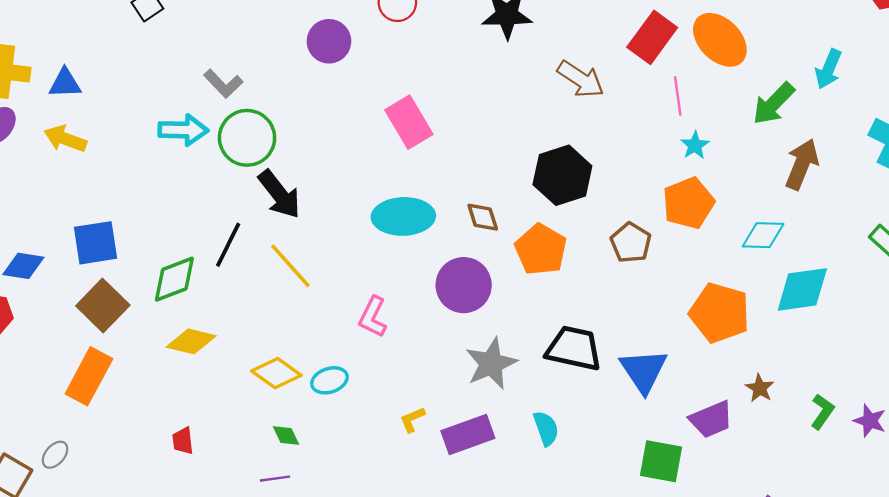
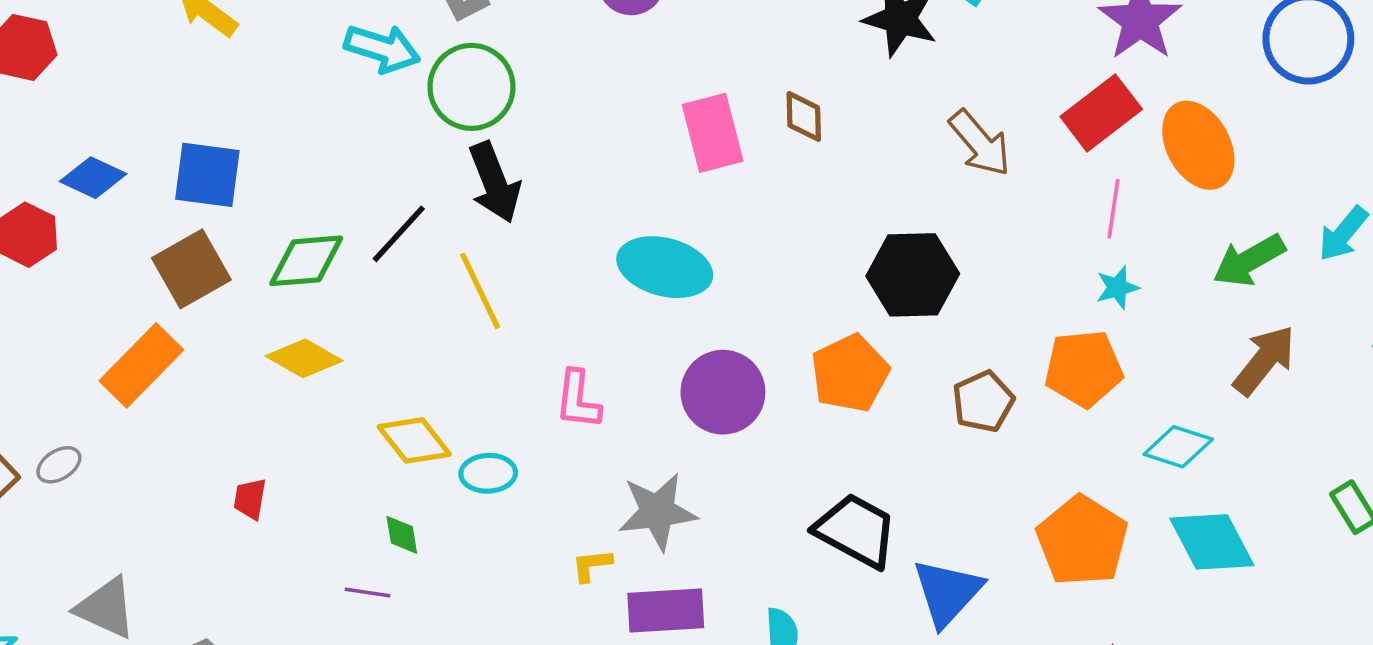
brown diamond: (483, 217) -> (804, 116), moved
cyan diamond: (802, 289) -> (1212, 542), turned 54
pink L-shape: (373, 317) -> (578, 400), turned -36
gray star: (491, 364) -> (657, 512), moved

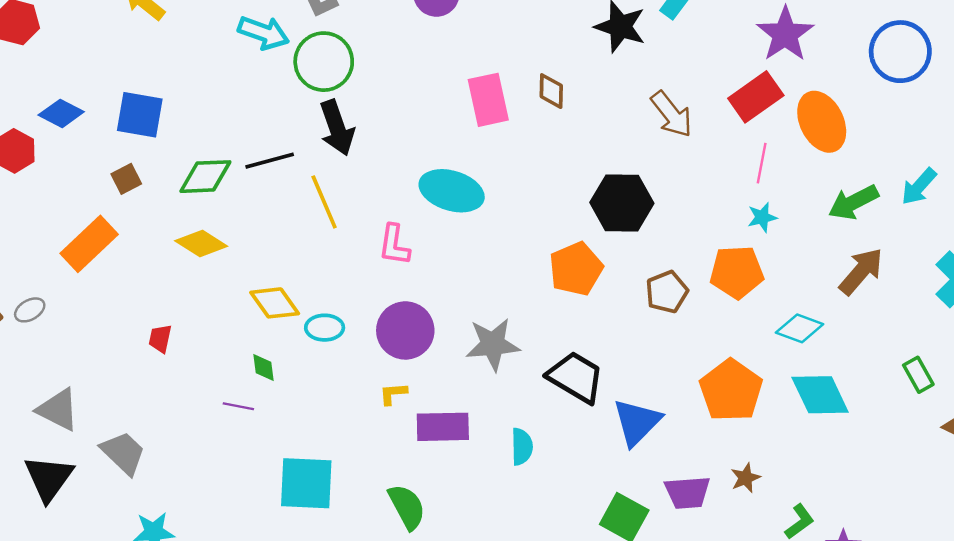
black line: (399, 234) -> (270, 161), turned 30
brown square: (191, 269) -> (126, 179), size x0.6
purple circle: (723, 392) -> (405, 330), moved
pink L-shape: (578, 400) -> (394, 245), moved
gray star: (657, 512) -> (493, 344), moved

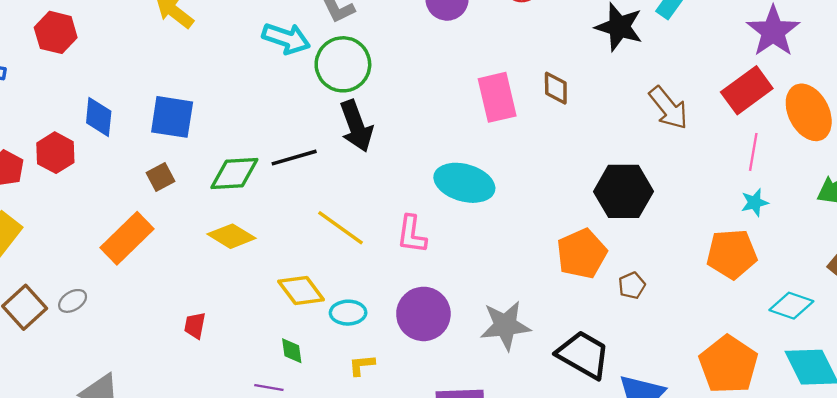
blue diamond: (61, 113) -> (99, 117), turned 69
yellow line: (324, 202) -> (341, 228), moved, turned -30
brown pentagon: (667, 292) -> (632, 285), moved, size x0.7
yellow L-shape: (393, 394) -> (362, 365), moved

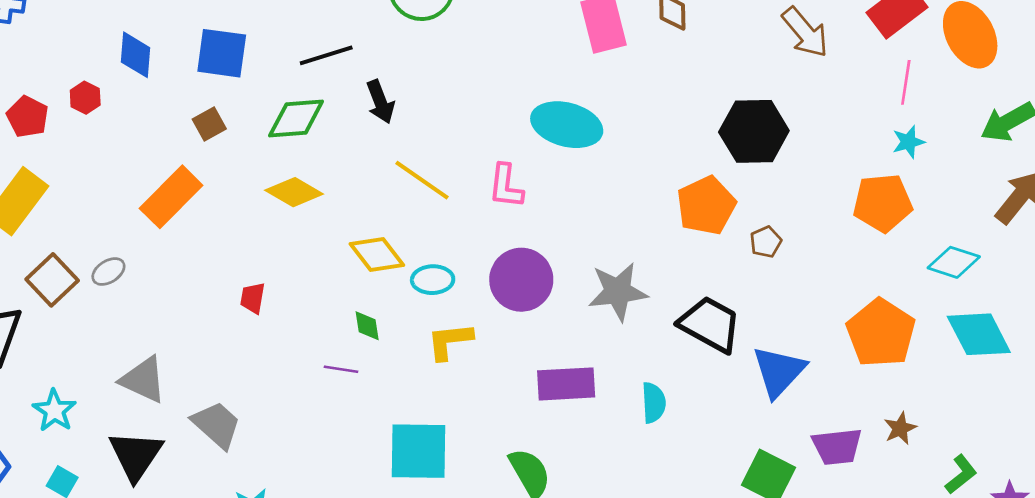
black arrow: (356, 126) -> (380, 102), moved, size x0.7
red hexagon: (55, 153) -> (85, 98), size x0.7
black line: (294, 158) -> (326, 55), moved
yellow L-shape: (362, 365) -> (450, 341), size x1.5

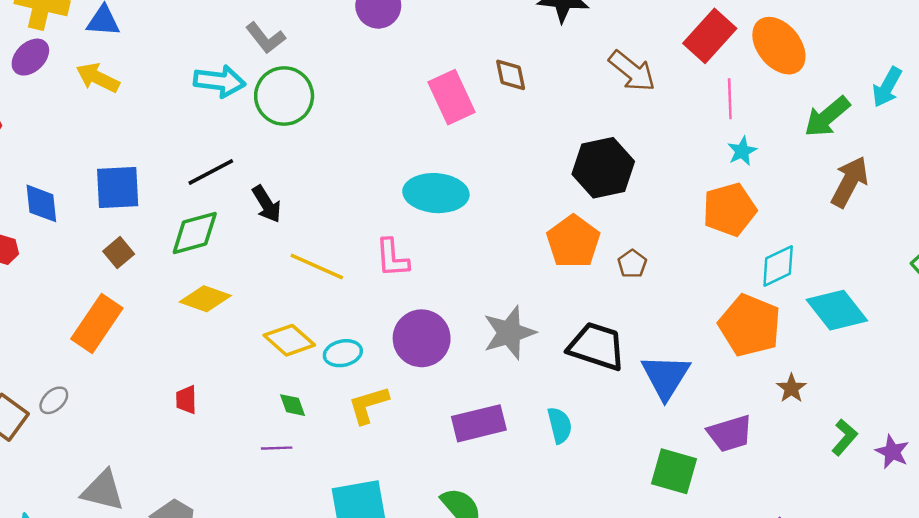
cyan diamond: (954, 262) -> (778, 266), moved, turned -33
brown star: (900, 428) -> (791, 388), moved

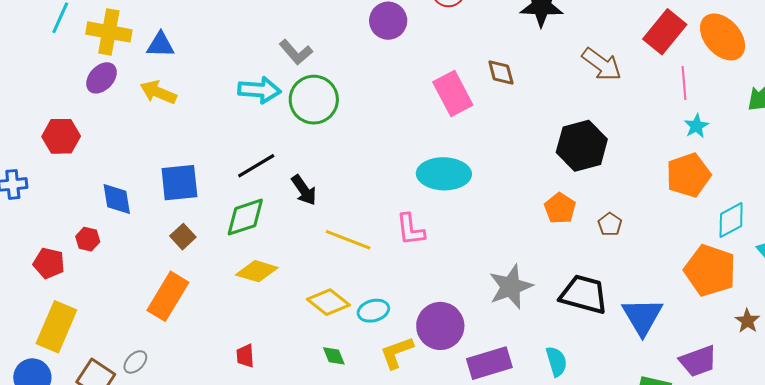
orange pentagon: (573, 242) -> (560, 208), size x0.7
purple circle: (422, 338) -> (440, 326), moved

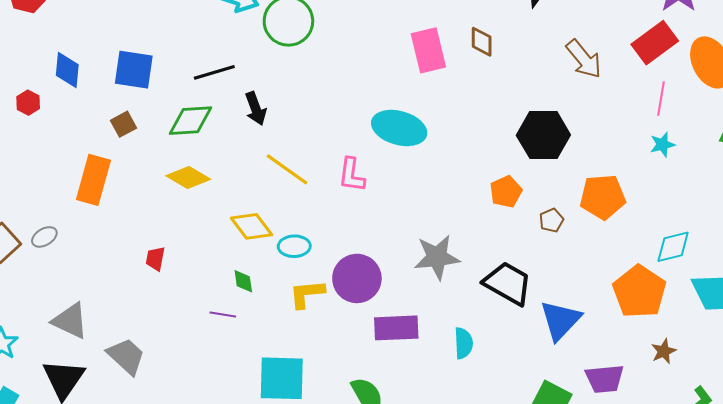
orange pentagon: (688, 175) -> (603, 197), moved
orange rectangle: (168, 296) -> (93, 180), turned -30

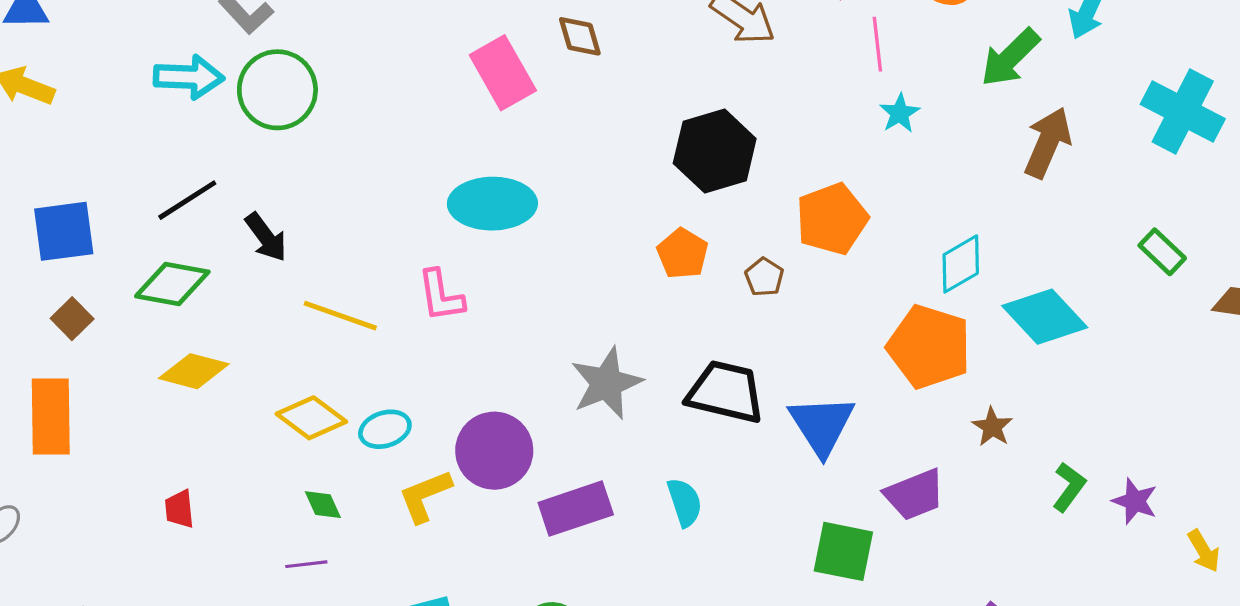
green diamond: (190, 121) -> (172, 284), turned 30

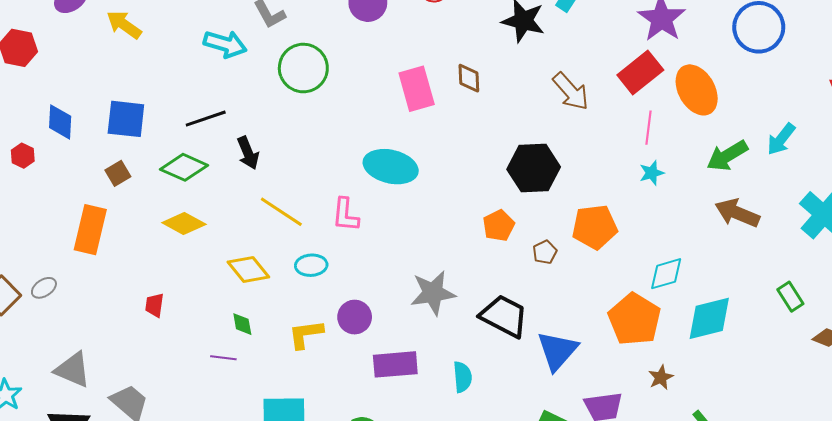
green circle: (277, 90) -> (303, 68), moved
brown arrow: (1048, 143) -> (737, 213), turned -105
cyan diamond: (1045, 317) -> (709, 318), turned -75
cyan ellipse: (385, 429) -> (311, 265), moved
purple circle: (494, 451) -> (355, 317), size x0.7

